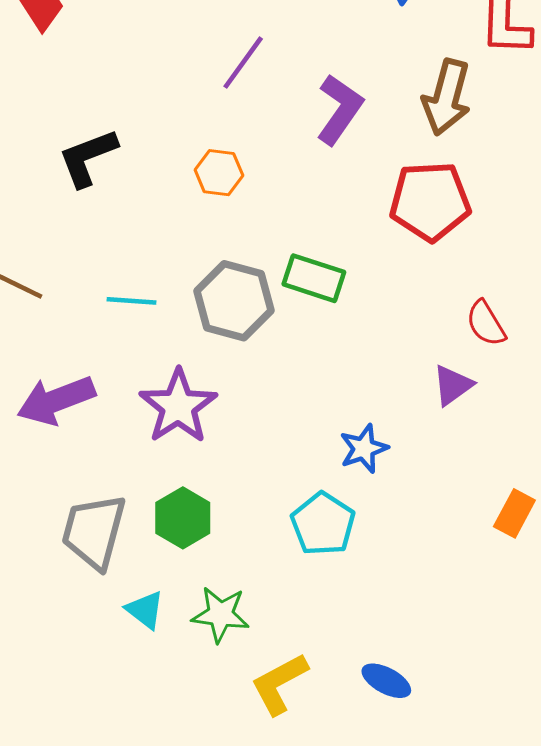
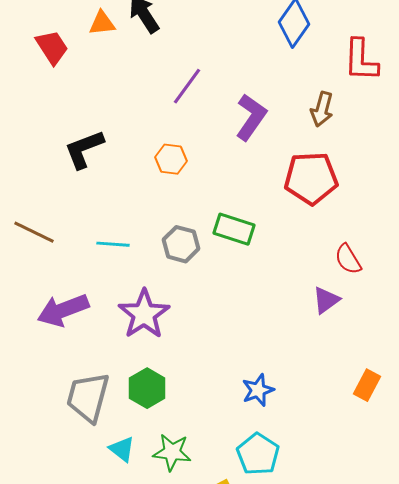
brown arrow: (447, 97) -> (322, 109), size x0.7
gray hexagon: (234, 301) -> (181, 244), size x0.7
blue star: (364, 449) -> (258, 390), moved
cyan pentagon: (323, 524) -> (258, 454), moved

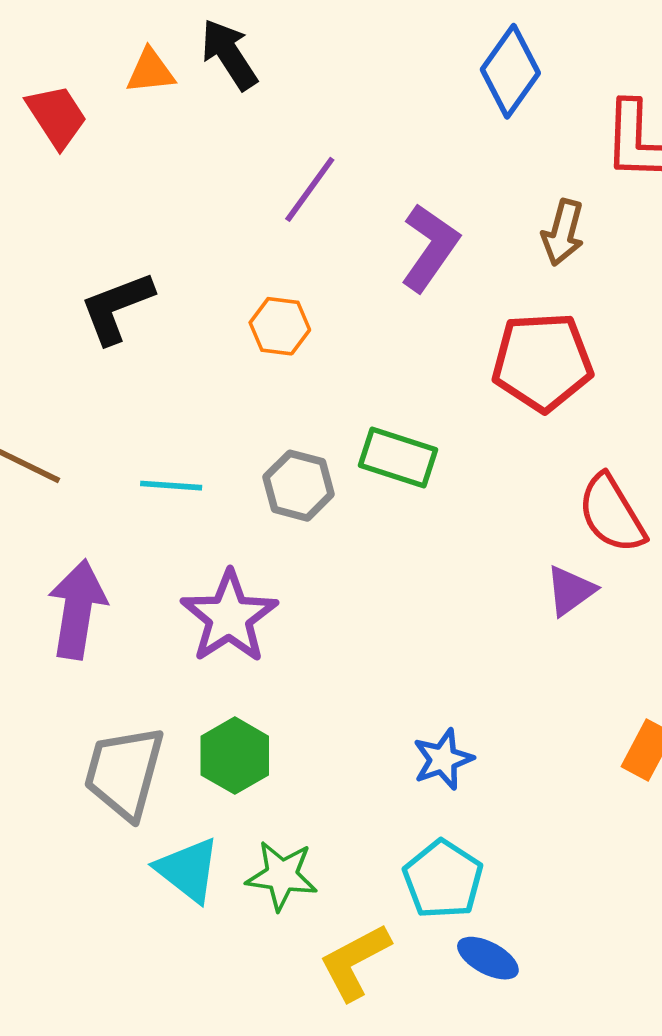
red semicircle: (348, 259) -> (612, 514), size x1.4
purple arrow: (63, 310) -> (77, 609), turned 120
cyan triangle: (122, 449) -> (188, 870), size x1.4

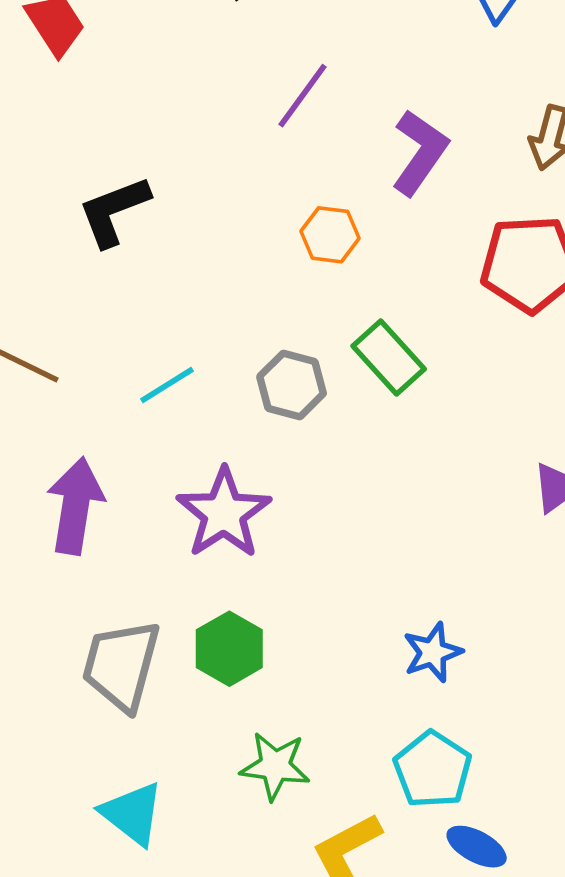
orange hexagon: (280, 326) -> (330, 235), moved
green rectangle: (398, 457) -> (389, 358), turned 30
cyan line: (171, 486) -> (167, 385), turned -36
cyan triangle: (188, 870) -> (132, 814), moved

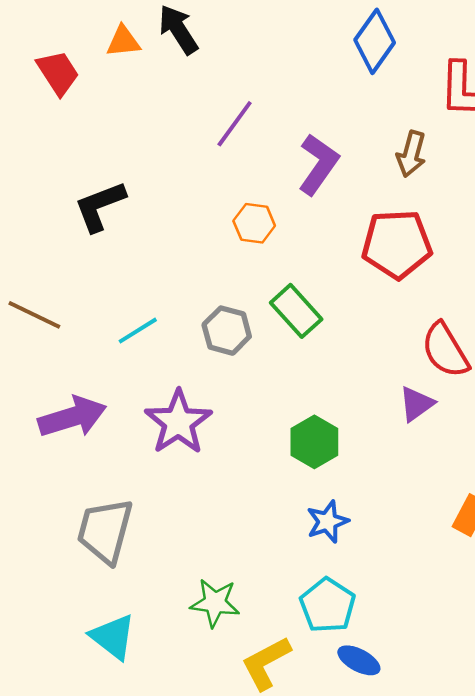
purple arrow: (75, 506) -> (72, 417), turned 64
green hexagon: (229, 649) -> (314, 442), moved

